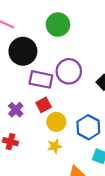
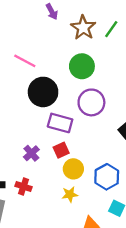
purple circle: (69, 71) -> (91, 102), moved

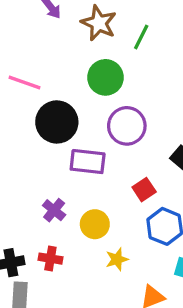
green line: (111, 29) -> (141, 37), moved
red square: (61, 150) -> (144, 190), moved
yellow circle: (73, 169) -> (95, 224), moved

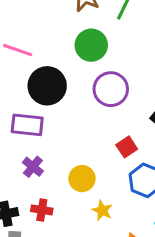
purple rectangle: (88, 162) -> (27, 125), moved
purple cross: (54, 210) -> (33, 167), moved
yellow star: (117, 259) -> (102, 210), turned -30

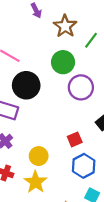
purple circle: (111, 89) -> (81, 87), moved
yellow star: (102, 210) -> (36, 182), moved, size x1.5

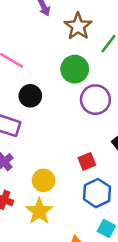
black circle: (26, 85) -> (30, 96), size x0.7

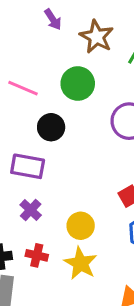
green circle: (75, 69) -> (78, 84), moved

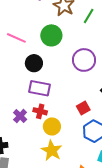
purple rectangle: (28, 166) -> (40, 88), moved
red cross: (37, 255) -> (40, 111), moved

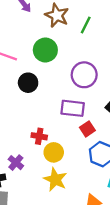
purple rectangle: (40, 88) -> (73, 108), moved
purple cross: (20, 116) -> (16, 163), moved

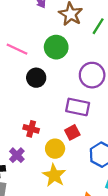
red square: (87, 129) -> (72, 132), moved
red cross: (39, 136) -> (31, 129), moved

